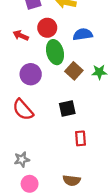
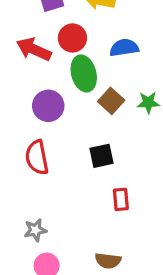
red arrow: (21, 35) -> (34, 49), size x1.5
red semicircle: (23, 110) -> (37, 157), turned 30

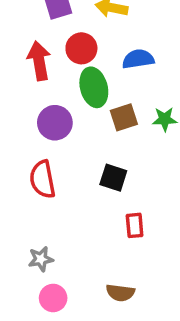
red arrow: (34, 49) -> (39, 61), turned 56
brown square: (111, 101) -> (124, 117), turned 30
black square: (101, 156) -> (113, 178), turned 30

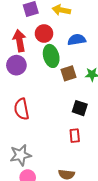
purple circle: (55, 123) -> (16, 65), moved
black square: (113, 178) -> (80, 108), moved
gray star: (41, 259) -> (21, 155), size x1.5

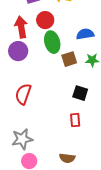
blue semicircle: (77, 40) -> (85, 34), moved
red semicircle: (22, 109) -> (23, 94), turned 30

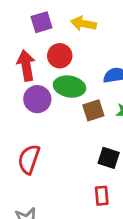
green ellipse: (52, 42) -> (69, 87), turned -65
purple circle: (18, 51) -> (37, 99), moved

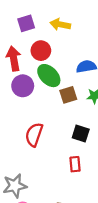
green ellipse: (69, 87) -> (49, 76), turned 35
red semicircle: (29, 159) -> (34, 135), moved

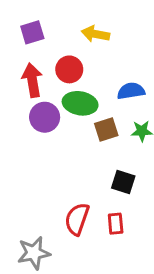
purple square: (26, 23) -> (32, 32), moved
green ellipse: (49, 76) -> (80, 103), turned -35
red semicircle: (34, 135) -> (77, 219), moved

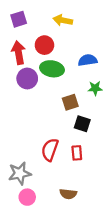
brown square: (106, 130) -> (70, 102), moved

